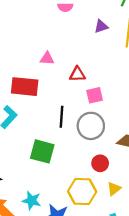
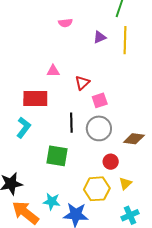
red triangle: (77, 74) -> (82, 83), turned -35

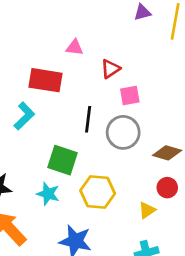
red circle: (111, 162) -> (167, 188), moved
yellow hexagon: (97, 189) -> (98, 192), moved
cyan star: (52, 202) -> (48, 194), moved

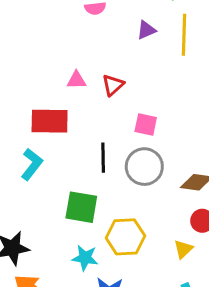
red triangle: (110, 69) -> (113, 85), moved
pink square: (130, 96) -> (146, 124), turned 30
cyan star: (48, 194) -> (85, 258), moved

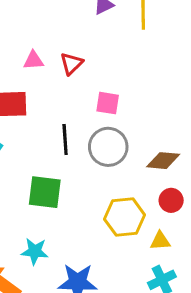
yellow hexagon: (125, 237) -> (125, 217), moved
yellow triangle: (183, 249) -> (160, 241), moved, turned 42
cyan star: (85, 258) -> (35, 251), moved

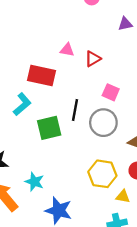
green square: (45, 192) -> (49, 128), moved, turned -35

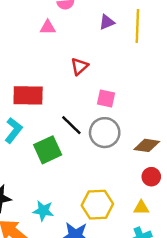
pink triangle: (67, 50) -> (48, 27), moved
black line: (75, 110) -> (71, 125), turned -45
yellow hexagon: (102, 174) -> (97, 205), moved

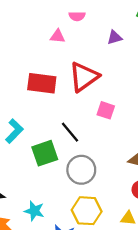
red triangle: (80, 66) -> (84, 77), size x1.8
red rectangle: (28, 95) -> (42, 83), moved
gray circle: (105, 133) -> (81, 170), moved

